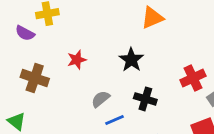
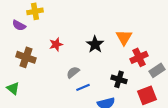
orange triangle: (152, 18) -> (124, 37), moved, turned -36
black cross: (145, 99) -> (119, 79), moved

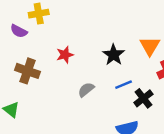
black cross: (119, 79) -> (143, 98), turned 35
blue line: (83, 87) -> (124, 85), moved

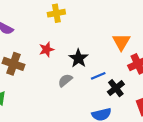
yellow cross: (39, 14) -> (56, 13), moved
black star: (114, 55) -> (78, 58), moved

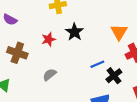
black star: (78, 58) -> (74, 32), moved
gray semicircle: (65, 80) -> (50, 75), moved

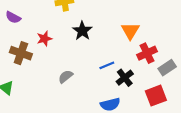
red star: (48, 39) -> (44, 39), moved
gray semicircle: (50, 75) -> (66, 77), moved

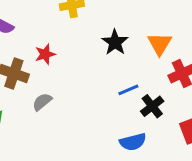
black star: (82, 31) -> (115, 42), moved
gray semicircle: (66, 77) -> (42, 102), moved

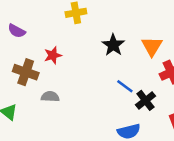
blue line: (128, 90) -> (125, 86), turned 60
gray semicircle: (42, 102) -> (50, 97), turned 42

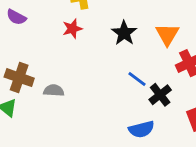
red star: (53, 55) -> (72, 29), moved
brown cross: (26, 72) -> (19, 78), moved

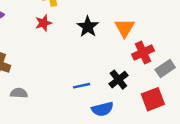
blue line: (137, 79) -> (82, 86), moved, turned -49
gray semicircle: (54, 90) -> (19, 93), moved

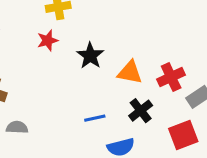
black star: (88, 27) -> (90, 56), moved
orange triangle: (125, 28) -> (130, 72), moved, turned -50

